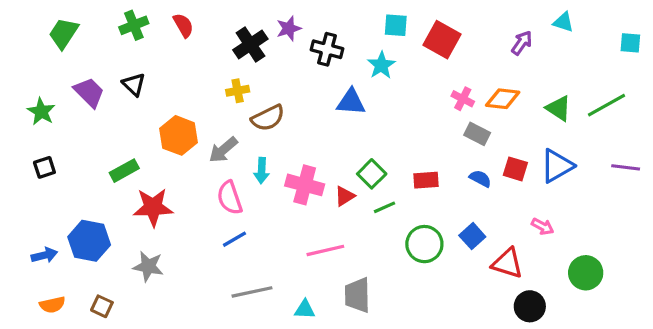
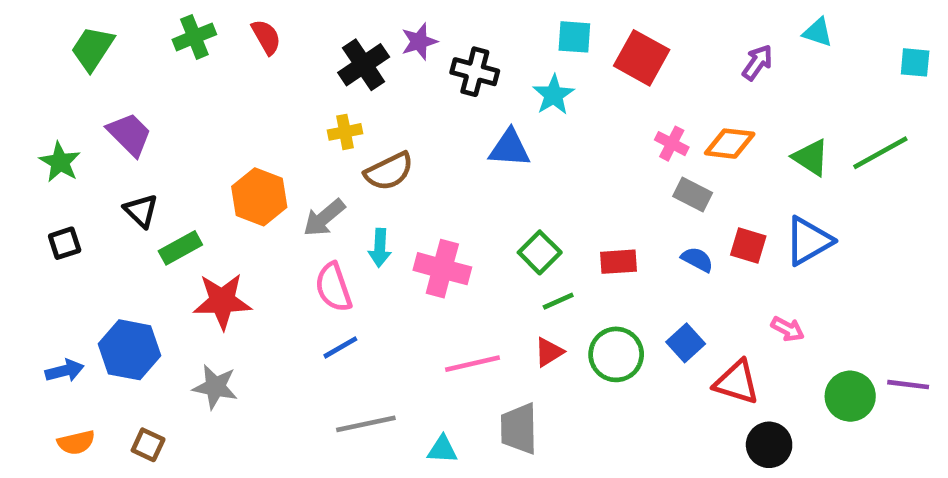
black triangle: (134, 84) -> (141, 211), moved
purple line: (626, 167) -> (908, 385), moved
red triangle: (345, 196) -> (549, 352), moved

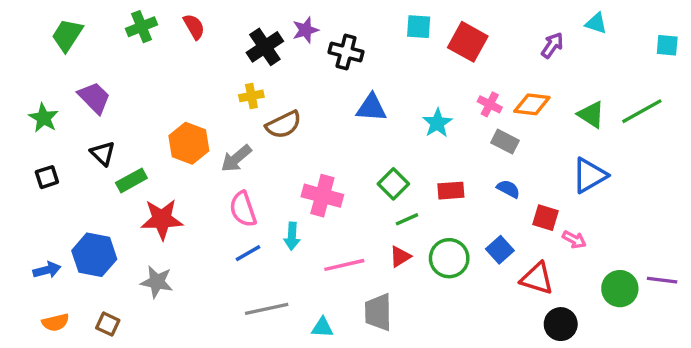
cyan star: (554, 95) -> (437, 123), moved
red square: (748, 246) -> (545, 218), moved
cyan arrow: (380, 248) -> (292, 236), moved

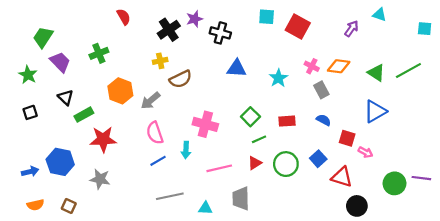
green cross: (142, 27) -> (99, 53), moved
green trapezoid: (67, 35) -> (43, 37), moved
gray rectangle: (505, 142) -> (321, 90), turned 35

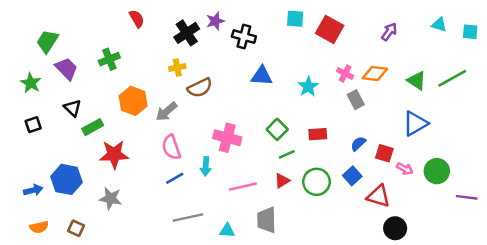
cyan triangle: (379, 15) -> (439, 25), moved
blue semicircle: (324, 120) -> (358, 144), moved, turned -72
green circle: (394, 183) -> (437, 171), moved

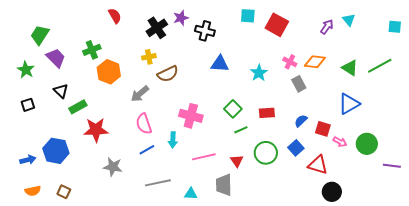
cyan triangle: (439, 25) -> (349, 20), moved, turned 32
orange hexagon: (133, 101) -> (109, 72), moved
red triangle: (282, 181) -> (237, 161), moved, turned -32
gray star: (111, 198) -> (113, 167), moved

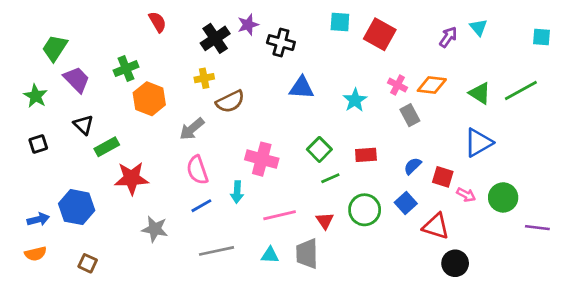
orange semicircle: (33, 191) -> (36, 254), moved
cyan triangle: (191, 194) -> (270, 255), moved

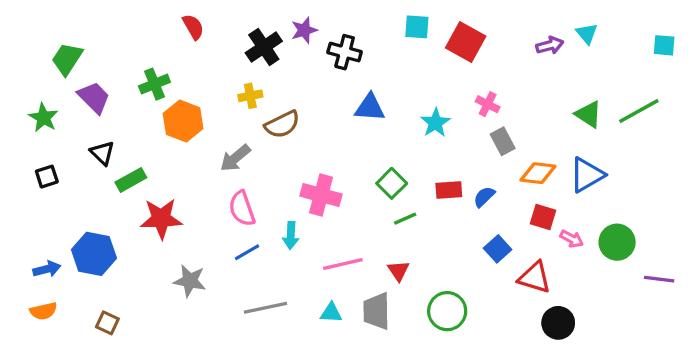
purple arrow: (448, 37) -> (550, 45), turned 40
orange diamond: (432, 85) -> (538, 173), moved
blue semicircle: (413, 166) -> (484, 197), moved
green circle: (365, 210) -> (447, 311), moved

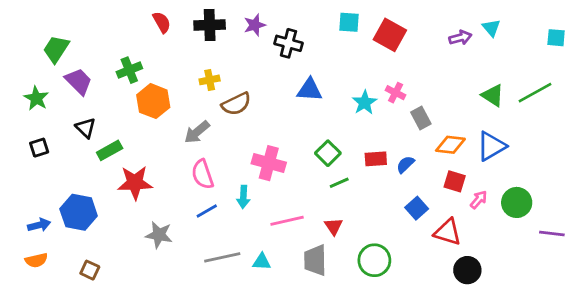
black cross: (264, 47) -> (210, 25), moved, turned 32
pink cross: (488, 104) -> (396, 93), moved
pink arrow: (572, 239) -> (479, 200), turned -78
cyan triangle: (331, 313) -> (262, 262), moved

